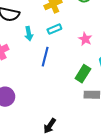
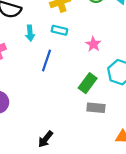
cyan rectangle: (54, 29) -> (59, 30), turned 32

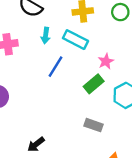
cyan rectangle: (59, 30) -> (75, 40), size x1.5
green rectangle: (88, 83) -> (94, 84), moved

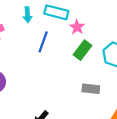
pink star: (106, 61) -> (77, 27), moved

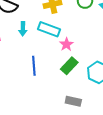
blue line: (43, 42) -> (34, 66), moved, turned -30

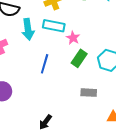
cyan arrow: (23, 29) -> (28, 29), size x1.5
blue line: (34, 66) -> (45, 64), turned 30

